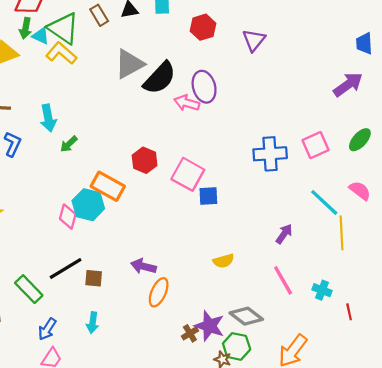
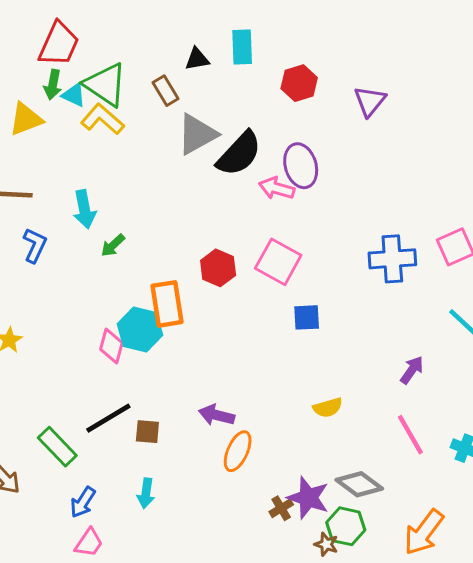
brown rectangle: (99, 15) -> (165, 91), moved
pink square: (188, 174) -> (278, 262), moved
orange rectangle: (108, 186) -> (167, 304), turned 52

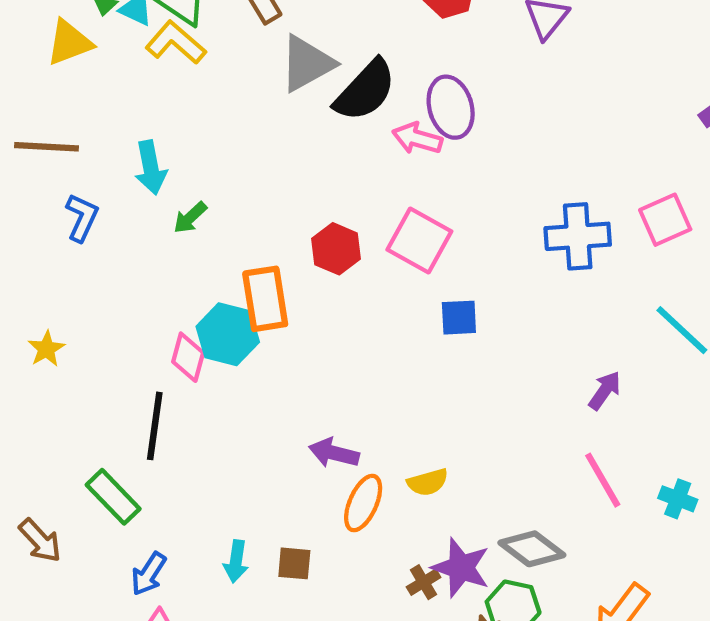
yellow semicircle: (328, 408) -> (428, 482), moved
black line: (108, 418) -> (155, 426), moved, turned -51
brown square: (147, 432) -> (294, 563), moved

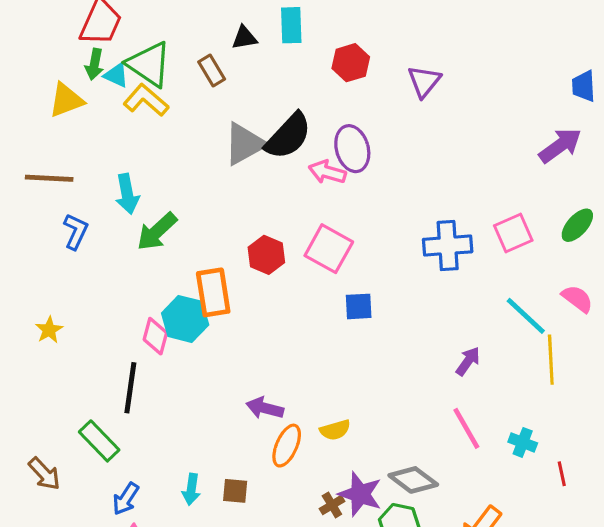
gray triangle: (307, 63) -> (244, 144), moved
green arrow: (190, 218) -> (157, 231), size x1.6

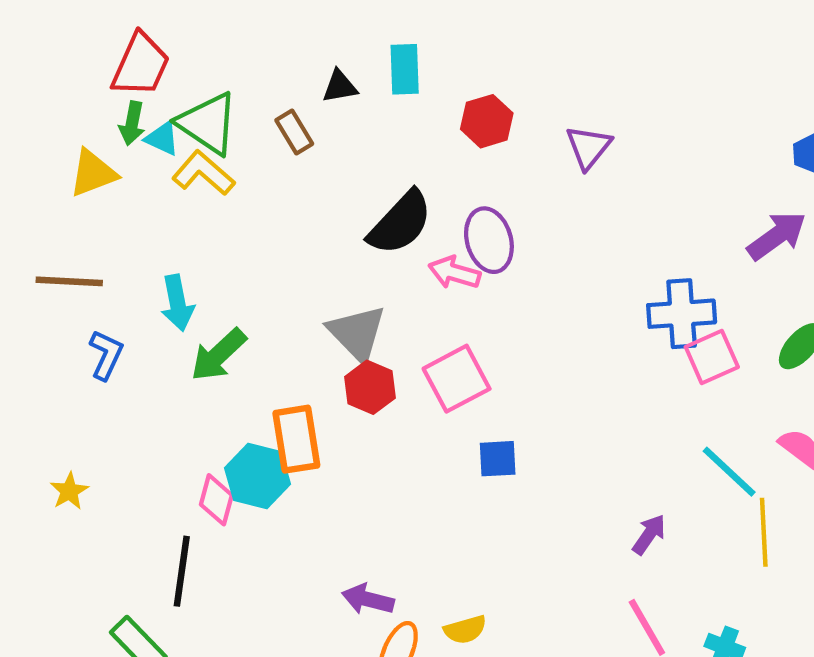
gray triangle: (244, 144) -> (357, 333), moved, turned -45
blue cross: (448, 246) -> (682, 314), moved
pink square: (329, 249) -> (457, 379), turned 33

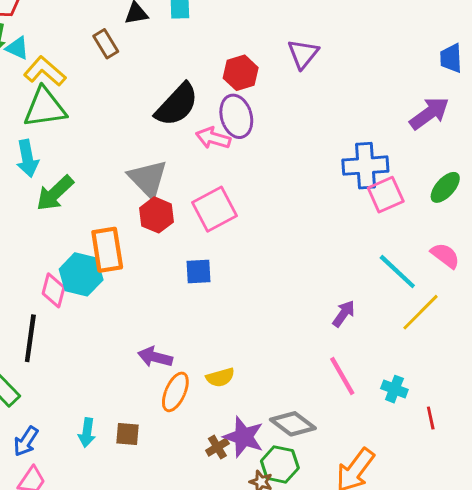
red hexagon: (487, 121) -> (241, 73), moved
green triangle: (208, 123) -> (45, 108), moved, turned -42
blue square: (498, 459) -> (199, 272), moved
yellow line: (764, 532) -> (421, 312), turned 48

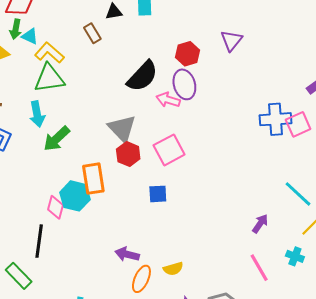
pink square: (386, 195) -> (298, 124), moved
cyan cross: (394, 389) -> (295, 256), moved

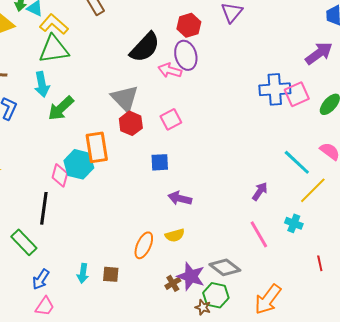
pink square: (169, 150) -> (171, 119), size x0.7
purple arrow: (127, 254) -> (180, 198), moved

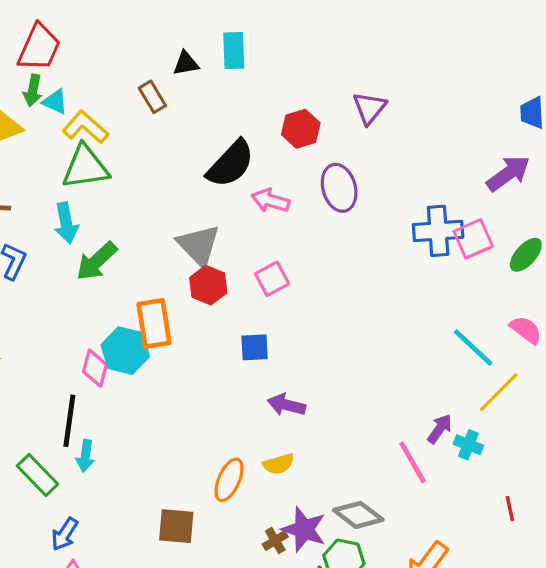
purple ellipse: (186, 55) -> (339, 188), moved
purple arrow: (260, 191) -> (440, 429), moved
cyan arrow: (83, 273) -> (85, 456), moved
brown square: (111, 274) -> (176, 526), size x1.4

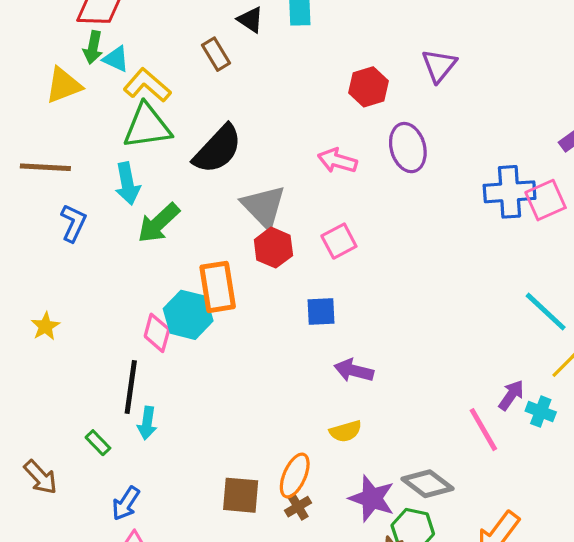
black triangle: (186, 63) -> (250, 20), turned 44
black semicircle: (231, 164) -> (218, 149), moved
green rectangle: (37, 475) -> (98, 443), size x0.6
orange ellipse: (229, 480) -> (295, 476), moved
brown cross: (275, 540) -> (298, 507), moved

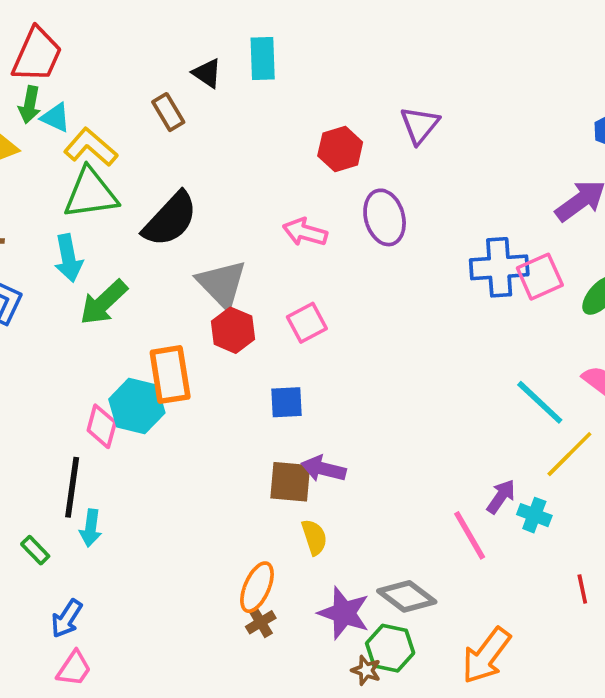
yellow semicircle: (346, 431) -> (314, 537), turned -92
brown square: (241, 495) -> (290, 482), moved

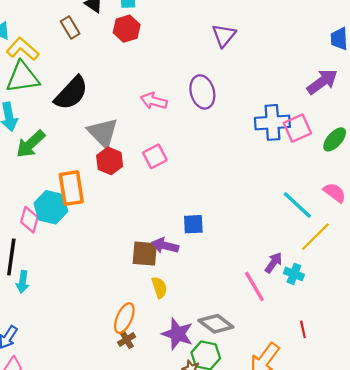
red hexagon: (340, 149) -> (127, 29), moved
blue square: (287, 402) -> (193, 224), moved
red line: (582, 589) -> (303, 329), moved

